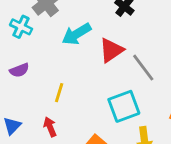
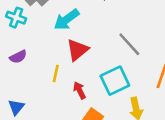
red triangle: (111, 50) -> (77, 50), moved
red arrow: (50, 127) -> (80, 90), moved

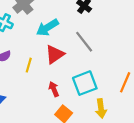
gray line: (129, 44) -> (84, 42), moved
yellow line: (56, 74) -> (29, 65), moved

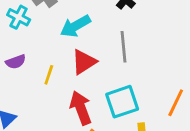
gray line: (84, 42) -> (123, 47), turned 30
red arrow: (54, 89) -> (81, 108), size x1.6

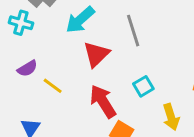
yellow line: (49, 75) -> (53, 86), moved, turned -60
cyan square: (122, 102) -> (143, 86), size x0.6

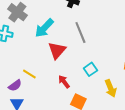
purple semicircle: (27, 68) -> (15, 85), moved
red arrow: (103, 101) -> (64, 82), size x0.6

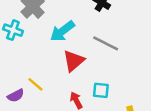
gray line: (80, 32) -> (106, 43), turned -50
cyan square: (90, 69) -> (101, 90), moved, turned 32

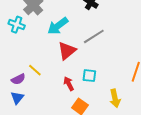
gray line: (106, 43) -> (94, 36), turned -60

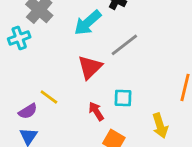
cyan cross: (17, 25) -> (19, 38), turned -35
cyan arrow: (58, 26) -> (88, 23), moved

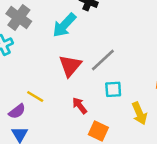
gray line: (124, 45) -> (103, 60), moved
cyan square: (123, 98) -> (113, 89), moved

